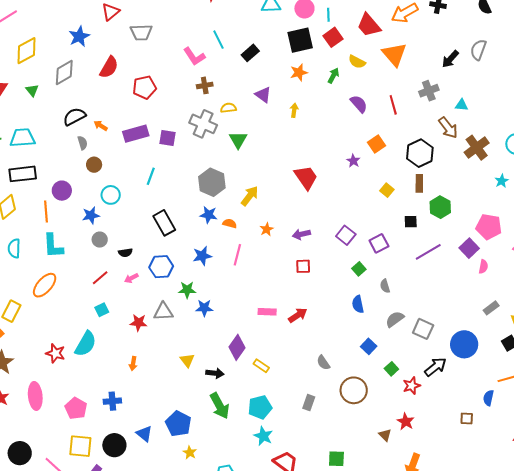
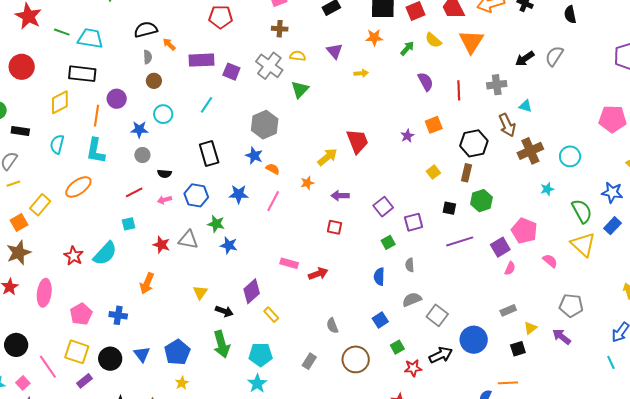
yellow arrow: (294, 110) -> (361, 73), turned 64
yellow arrow: (250, 196) -> (327, 157), moved
orange arrow: (133, 363) -> (147, 283), size x1.5

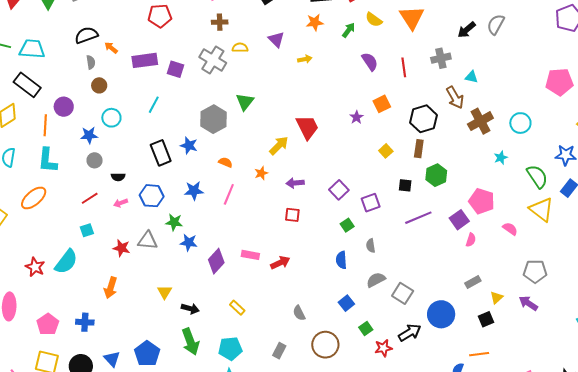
black rectangle: (82, 74) -> (27, 85), turned 36
green triangle: (300, 89) -> (245, 102), moved
blue star: (254, 156) -> (189, 145), moved
purple diamond: (252, 291) -> (216, 261), moved

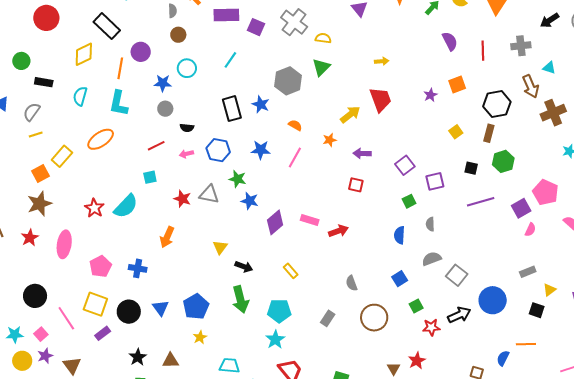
yellow semicircle: (240, 48) -> (323, 38), moved
yellow arrow: (305, 59) -> (382, 61), moved
black square: (486, 319) -> (537, 310), turned 35

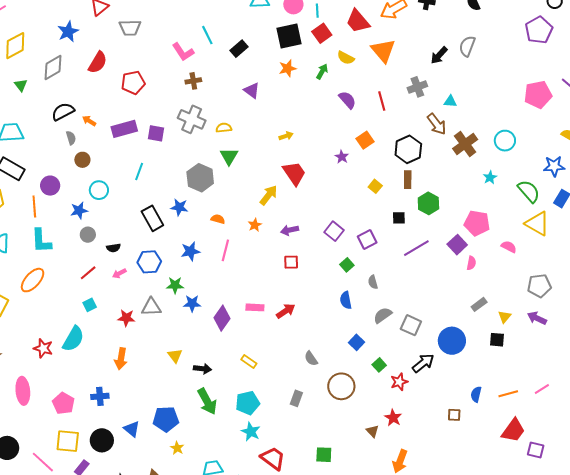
blue pentagon: (196, 307) -> (166, 419), turned -30
orange line: (526, 344) -> (508, 394), moved

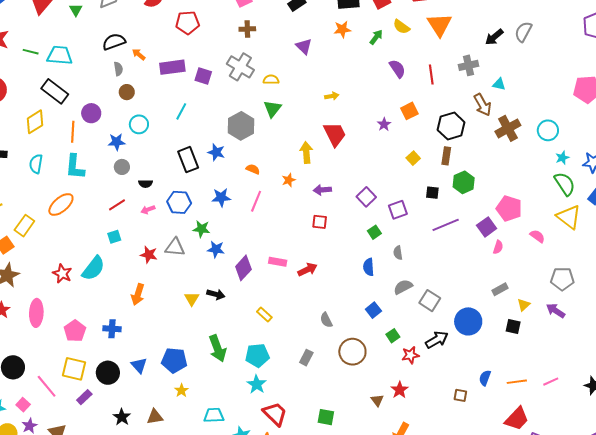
cyan star: (490, 177) -> (562, 158), moved
yellow arrow: (269, 195) -> (306, 152), turned -50
black arrow: (202, 369) -> (216, 294), moved

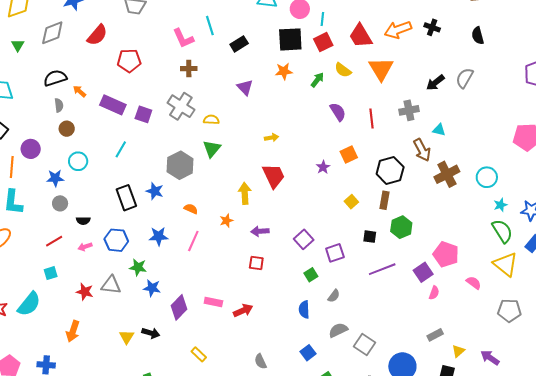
purple rectangle: (172, 67) -> (113, 105), turned 30
gray semicircle: (398, 253) -> (334, 296), turned -136
gray pentagon: (562, 279) -> (509, 310), moved

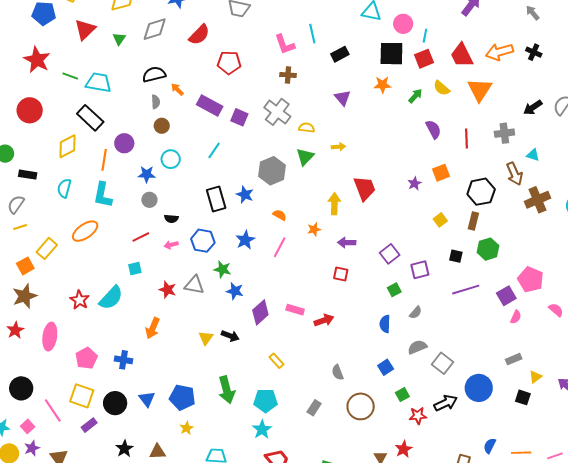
yellow arrow: (271, 138) -> (338, 147), moved
blue star: (159, 236) -> (245, 240), turned -30

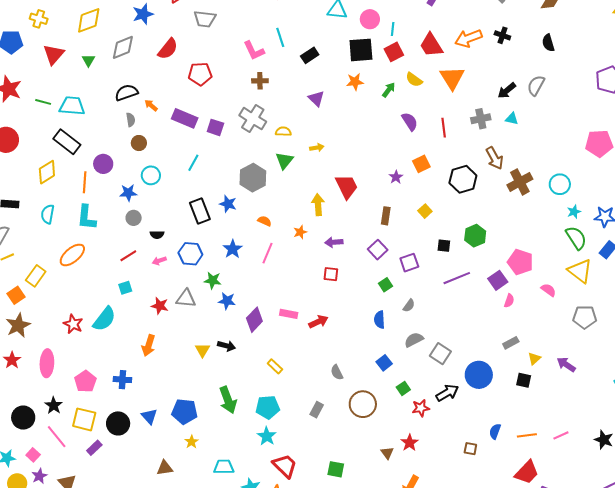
cyan triangle: (533, 155) -> (512, 119), moved
brown rectangle: (473, 221) -> (386, 216), moved
black star: (125, 449) -> (54, 405), moved

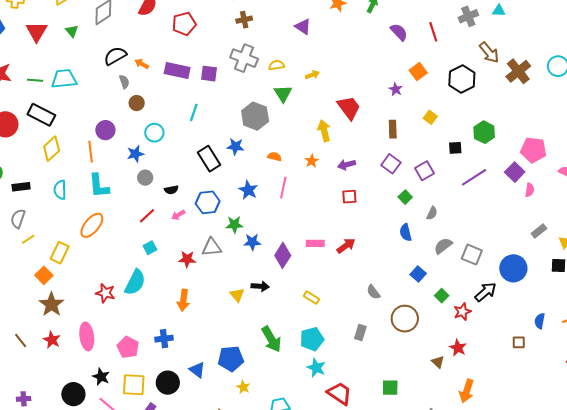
black rectangle: (67, 142) -> (41, 115), moved

